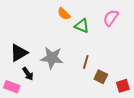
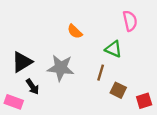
orange semicircle: (64, 14) -> (75, 31), moved
pink semicircle: (111, 18) -> (130, 21), turned 132
green triangle: (82, 26) -> (114, 49), moved

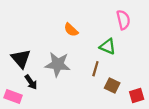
black triangle: (22, 62) -> (21, 59), turned -40

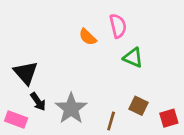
pink semicircle: (123, 20) -> (118, 26), moved
gray star: (58, 64) -> (71, 109), moved, turned 30
brown line: (95, 69) -> (111, 121), moved

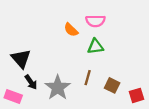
pink semicircle: (118, 26) -> (95, 21), turned 102
green triangle: (133, 58) -> (95, 46), moved, turned -30
brown line: (111, 121) -> (88, 78), moved

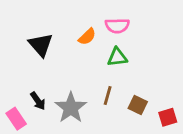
orange semicircle: (71, 30) -> (87, 37), turned -88
black triangle: (21, 59) -> (41, 45), moved
pink rectangle: (13, 97) -> (16, 119), turned 36

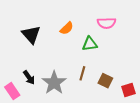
pink semicircle: (117, 26) -> (106, 23), moved

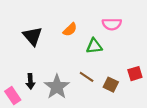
brown line: (82, 73) -> (87, 77), turned -72
black arrow: (29, 77) -> (30, 81), turned 32
red square: (128, 90) -> (135, 74), moved

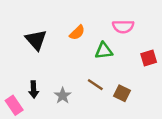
red square: (135, 74) -> (149, 58), moved
gray star: (57, 87) -> (63, 96), size x0.6

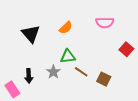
green triangle: (104, 51) -> (68, 56), moved
red square: (149, 58) -> (126, 49), turned -32
gray star: (63, 96) -> (53, 72), moved

